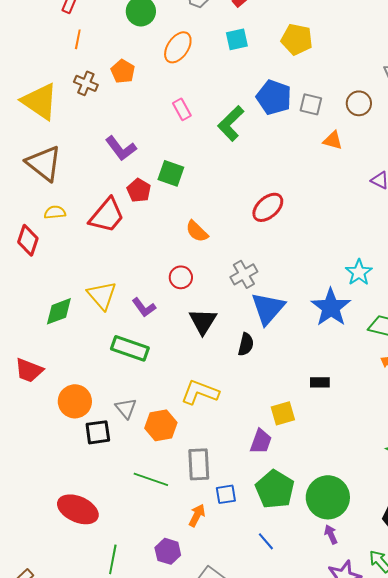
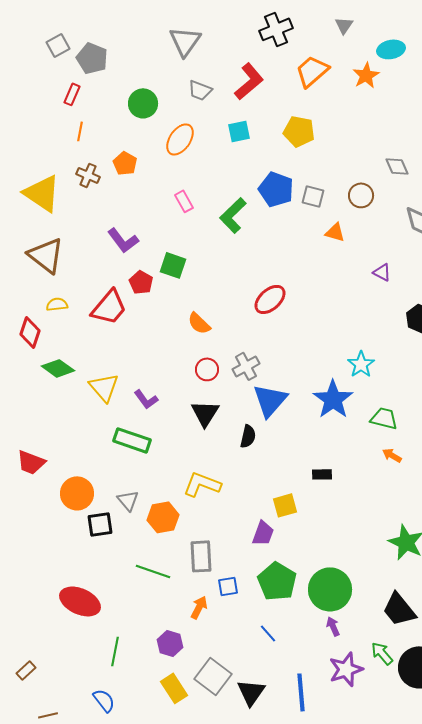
red circle: (181, 277) -> (207, 369), moved
green diamond: (59, 311) -> (58, 368), moved, turned 56

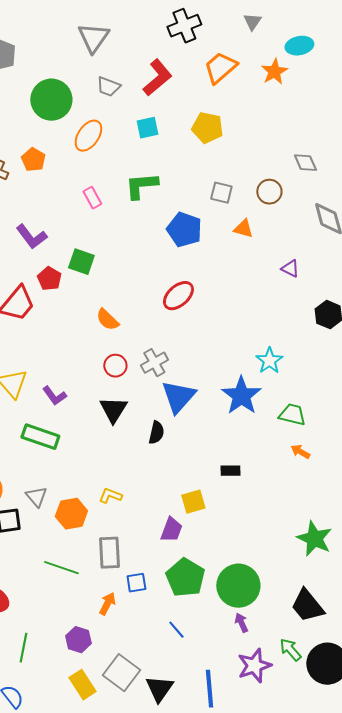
green circle: (143, 103) -> (51, 100), size x1.4
blue pentagon: (276, 189) -> (184, 230), moved
green L-shape: (233, 215) -> (141, 186), moved, turned 39
yellow L-shape: (202, 484) -> (110, 496), moved, size x0.6

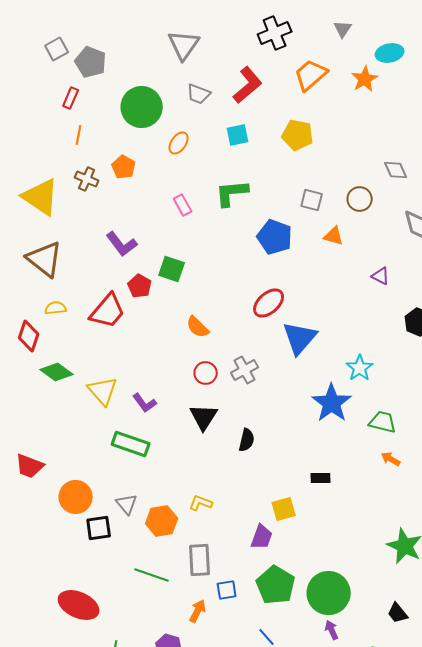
orange ellipse: (88, 136) -> (179, 143), size x0.7
blue triangle: (178, 397) -> (300, 338), moved
black trapezoid: (307, 606) -> (398, 613), size x0.6

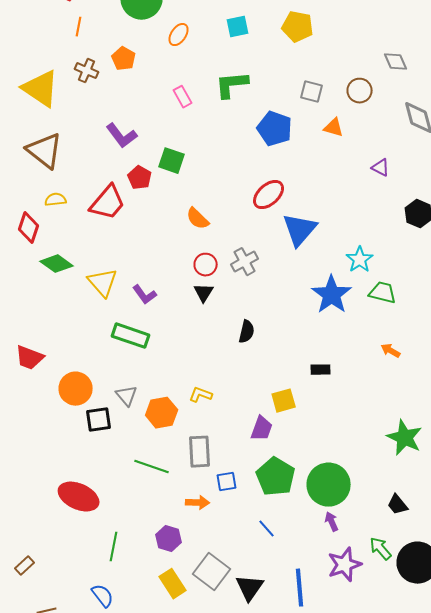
black triangle: (204, 417) -> (204, 293), moved, size x0.7
green trapezoid: (383, 422) -> (383, 293), moved
orange arrow: (198, 611) -> (198, 503), turned 65

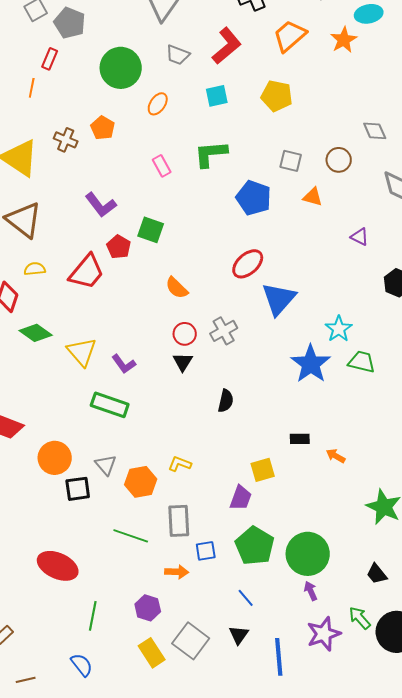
orange line: (79, 27) -> (32, 88), moved
orange arrow: (391, 351) -> (336, 456), moved
black triangle: (250, 588) -> (239, 635), moved, size x0.7

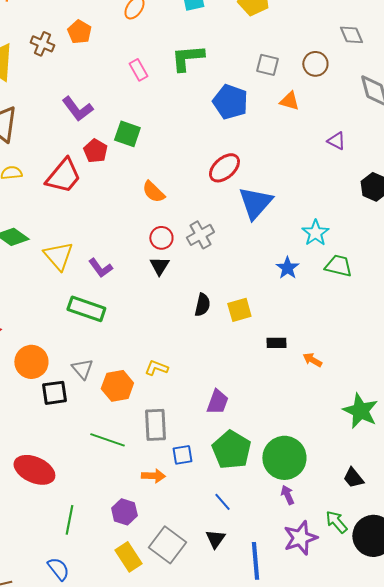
blue star: (311, 364) -> (287, 268), size x0.6
yellow square: (263, 470) -> (239, 310), moved

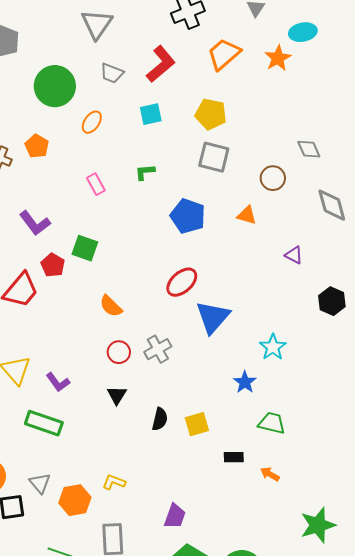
green L-shape: (187, 58) -> (145, 172), size x0.6
gray square: (267, 65) -> (214, 157), moved, size x1.4
black triangle: (159, 266) -> (117, 395), moved
green trapezoid: (338, 266) -> (272, 423), moved
green star: (360, 411) -> (318, 525), turned 30

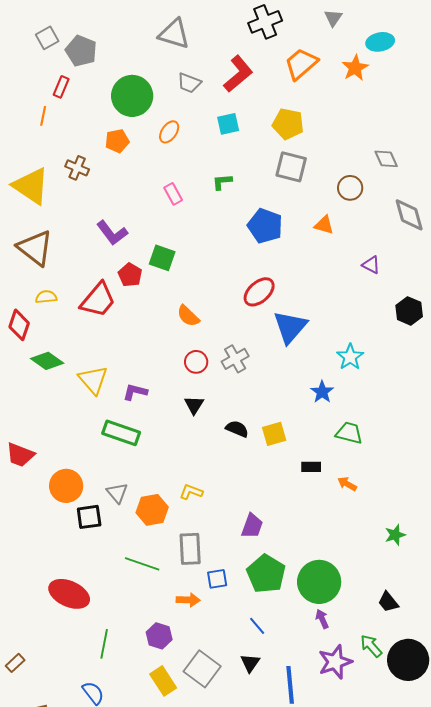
gray triangle: (97, 24) -> (174, 34), turned -48
orange pentagon: (37, 146) -> (117, 141), moved, turned 30
purple L-shape: (58, 382) -> (135, 392), turned 140
black semicircle: (160, 419) -> (237, 429), turned -80
green star: (318, 525) -> (395, 535), size x0.6

